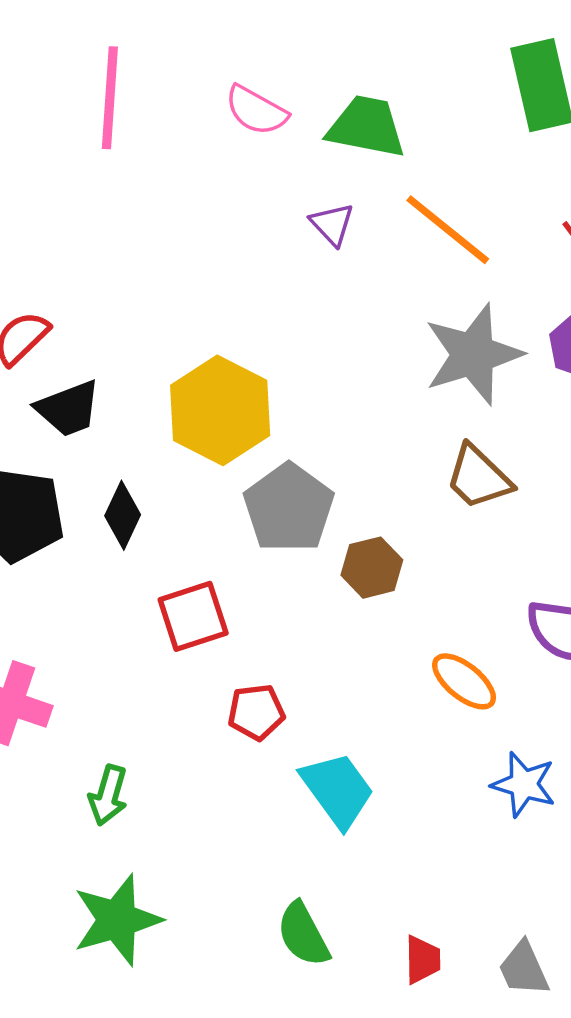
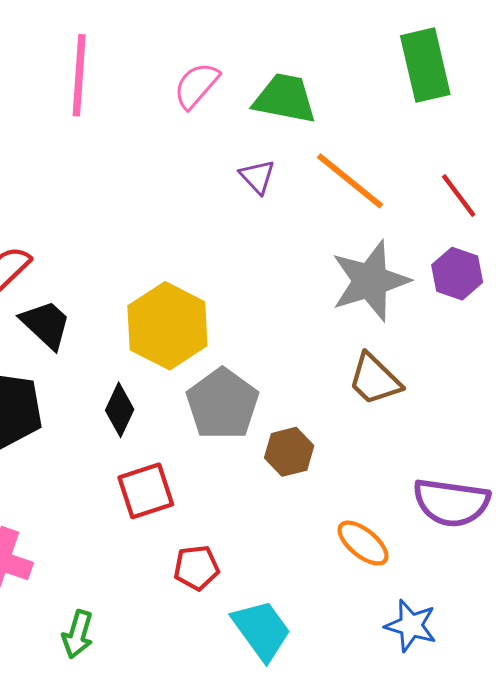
pink semicircle: (256, 110) -> (196, 85), turned 102
black trapezoid: (68, 409) -> (46, 324), turned -116
black diamond: (123, 515) -> (120, 410), moved

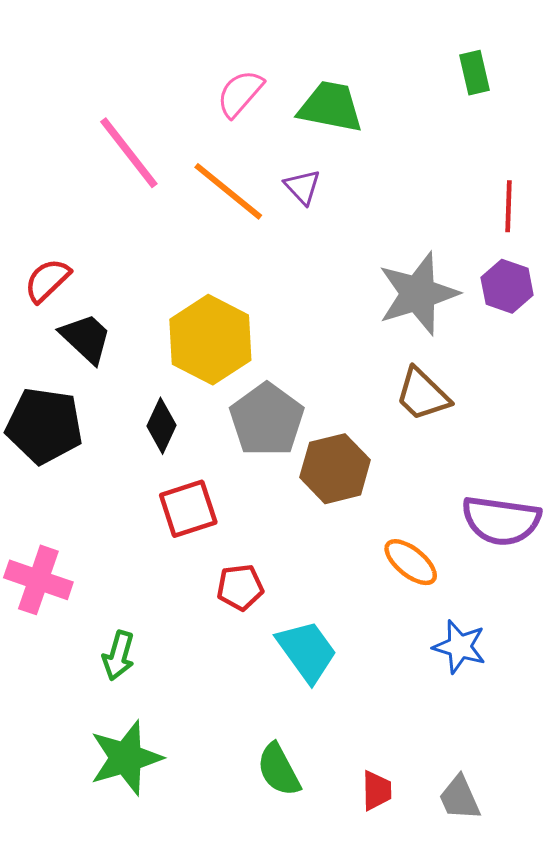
green rectangle: (425, 65) -> (474, 73), size x0.6
pink line: (79, 75) -> (129, 153), moved, turned -42
orange line: (350, 181) -> (228, 191), moved
red line: (459, 195) -> (509, 206), turned 39
brown hexagon: (289, 452) -> (335, 469), size x1.4

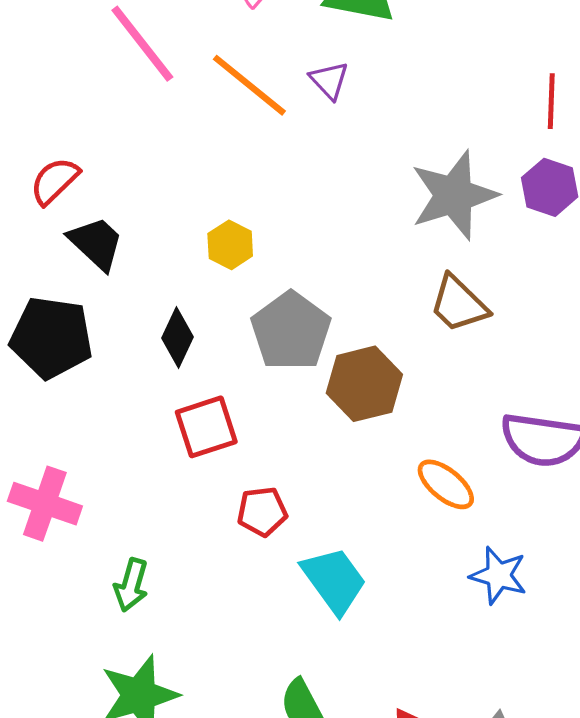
yellow hexagon: (210, 340) -> (230, 245), size x0.5

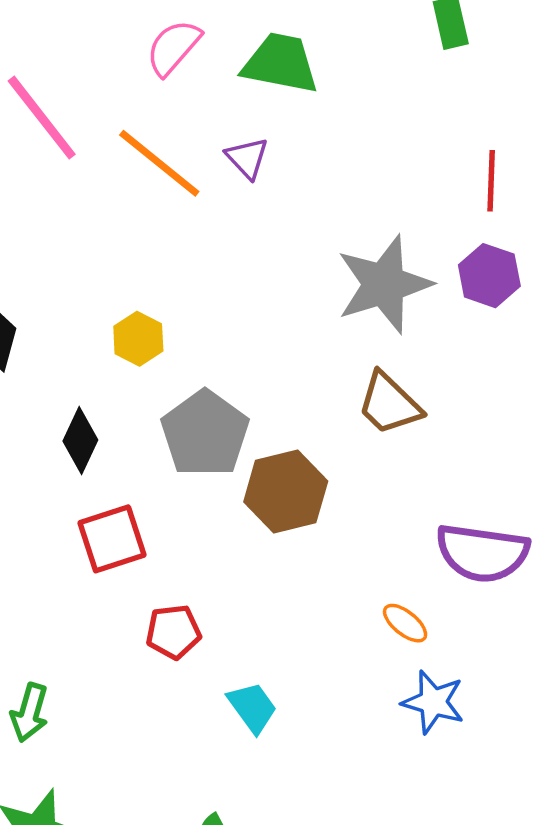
orange ellipse: (446, 484) -> (405, 623), moved, size x0.7
cyan trapezoid: (334, 580) -> (252, 707), size x0.7

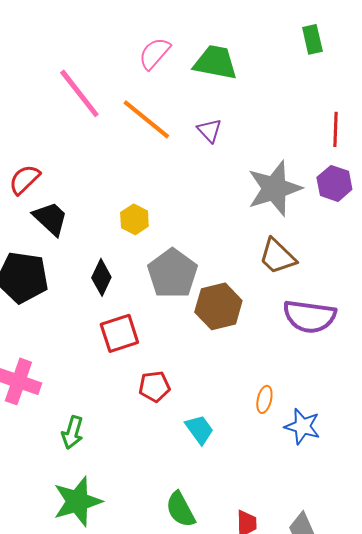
purple triangle: (247, 158) -> (209, 130), moved
purple semicircle: (482, 553) -> (309, 316), moved
orange ellipse: (405, 623) -> (264, 399), moved, turned 64

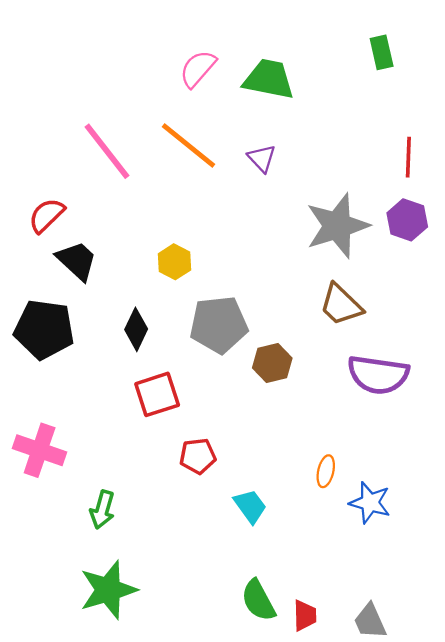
pink line: (79, 93) -> (107, 151), moved
gray pentagon: (172, 273) -> (219, 325), turned 30
brown hexagon: (218, 306) -> (272, 363), size x0.7
green semicircle: (180, 509) -> (258, 600), moved

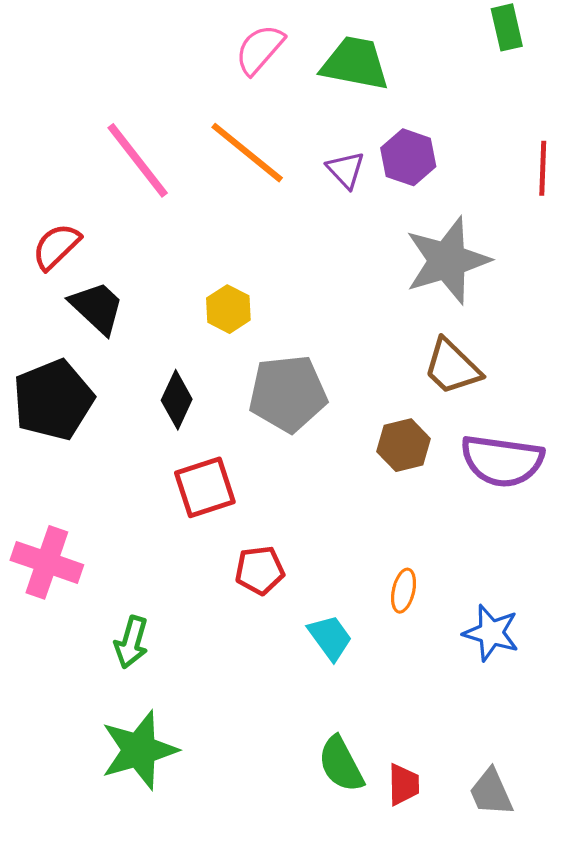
purple hexagon: (407, 220) -> (408, 157), moved
black pentagon: (44, 329) -> (53, 400), turned -30
brown hexagon: (272, 363) -> (404, 445), moved
orange ellipse: (326, 471) -> (404, 591), moved

